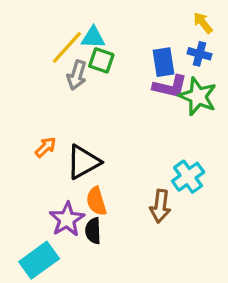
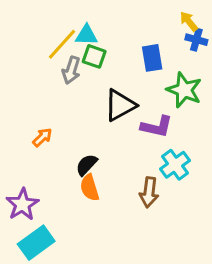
blue cross: (200, 54) -> (196, 40), moved
purple L-shape: (170, 87) -> (157, 127), moved
black triangle: (83, 162) -> (120, 105), moved
purple star: (67, 219) -> (22, 204), moved
black semicircle: (93, 231) -> (87, 165), moved, turned 45

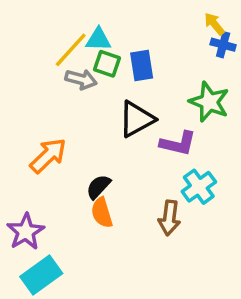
blue rectangle: (152, 58) -> (142, 65), moved
gray arrow: (71, 70) -> (81, 79), turned -92
orange arrow: (42, 137) -> (48, 156), size x1.6

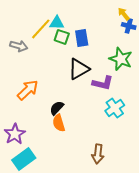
gray arrow: (81, 79) -> (19, 46), moved
brown arrow: (169, 218) -> (98, 154), moved

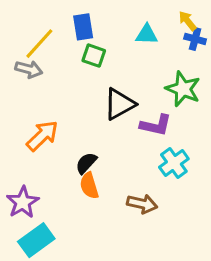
cyan triangle: (57, 23) -> (147, 34), moved
yellow line: (41, 29) -> (39, 44), moved
blue rectangle: (82, 38) -> (83, 27), moved
brown arrow: (98, 154) -> (142, 204), moved, turned -84

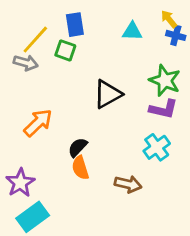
green square: (94, 56) -> (65, 50), moved
purple L-shape: (156, 125) -> (164, 109), moved

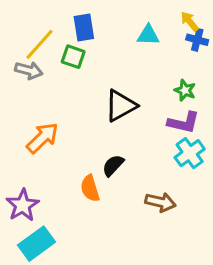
green star: (165, 80) -> (185, 90), size x0.6
black semicircle: (78, 147) -> (113, 165), moved
cyan cross: (157, 147) -> (190, 153), moved
brown arrow: (128, 184) -> (160, 202), moved

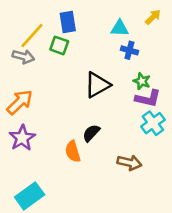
yellow arrow: (190, 21) -> (153, 17), turned 84
blue cross: (197, 40) -> (129, 50), moved
green star: (185, 90) -> (142, 81), moved
orange arrow: (43, 138) -> (20, 102), moved
purple star: (23, 205) -> (22, 138), moved

